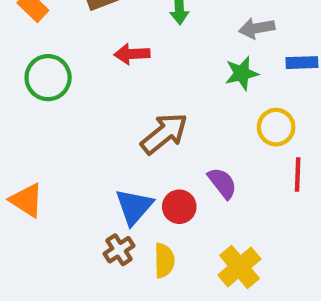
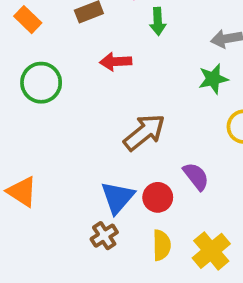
yellow semicircle: (164, 261) -> (162, 245), moved

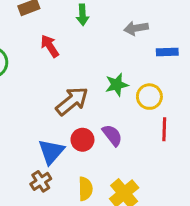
red arrow: (116, 62) -> (50, 46), turned 60
green star: (213, 79) -> (117, 85), moved
red circle: (158, 197) -> (82, 140), moved

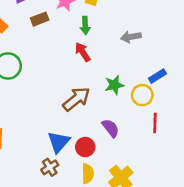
red arrow: (50, 46) -> (83, 52), moved
blue rectangle: (167, 52) -> (157, 76), moved, turned -30
red circle: (82, 140) -> (85, 147), moved

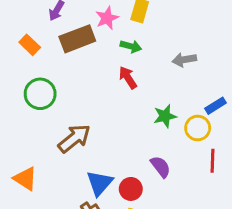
brown rectangle: (40, 19) -> (77, 39), size x1.6
green arrow: (85, 25) -> (131, 46), turned -72
brown arrow: (76, 99) -> (74, 138), moved

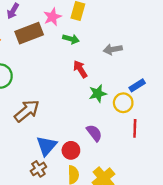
red arrow: (128, 77) -> (80, 69), moved

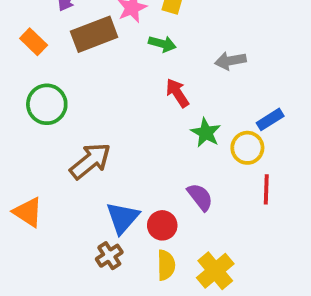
green star: (98, 93) -> (206, 133), turned -30

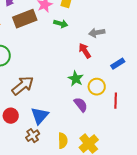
red arrow: (177, 93) -> (85, 51), moved
green star: (206, 133) -> (76, 79), moved
yellow circle: (247, 148) -> (97, 87), moved
red circle: (162, 225) -> (11, 116), moved

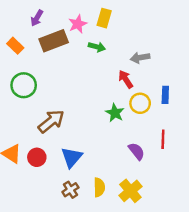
blue rectangle: (118, 64) -> (165, 95), turned -56
yellow circle: (97, 87) -> (140, 103), moved
purple semicircle: (81, 105) -> (136, 151), moved
brown cross: (33, 136) -> (70, 190), moved

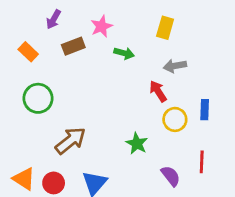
yellow rectangle: (104, 18) -> (165, 28), moved
brown rectangle: (54, 41) -> (73, 46), size x0.7
green star: (115, 113) -> (137, 143), moved

